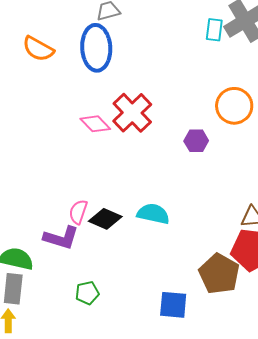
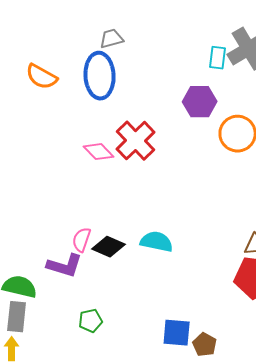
purple hexagon: (196, 141) -> (200, 102), moved, size x1.4
brown pentagon: (219, 274) -> (205, 345), moved, size x0.6

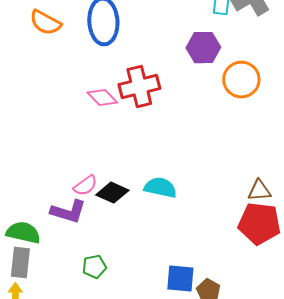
red cross: (136, 141) -> (139, 87), turned 30
pink semicircle: (82, 240) -> (85, 186), turned -145

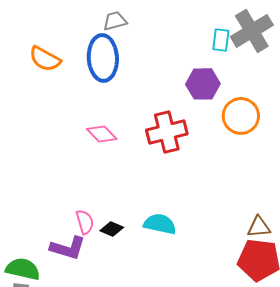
red cross: (139, 87) -> (167, 132), moved
pink semicircle: (85, 186) -> (85, 222), turned -70
black diamond: (112, 193) -> (112, 229), size x0.7

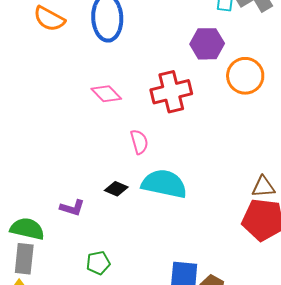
pink semicircle: (85, 222) -> (139, 142), moved
cyan semicircle: (160, 224) -> (164, 184), size x1.4
purple L-shape: (68, 248) -> (72, 208), size x0.7

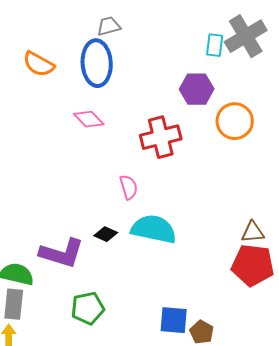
pink diamond: (106, 94) -> (89, 119), moved
purple L-shape: (72, 208) -> (62, 253), size x1.8
green pentagon: (98, 263) -> (88, 308), size x1.4

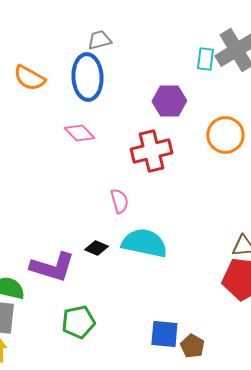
purple hexagon: (197, 89) -> (169, 101), moved

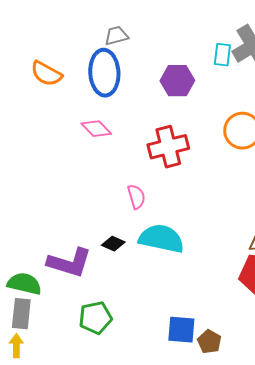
purple hexagon: (169, 101) -> (177, 81), moved

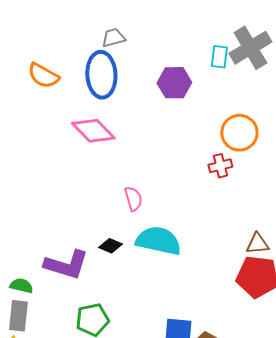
pink diamond: (96, 129) -> (93, 131), size x1.4
red cross: (168, 147) -> (220, 166), moved, size x0.6
green semicircle: (24, 284) -> (21, 286), size x0.7

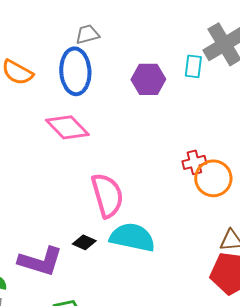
cyan rectangle: (219, 57) -> (193, 66), moved
orange circle: (239, 133) -> (213, 178), moved
pink semicircle: (133, 199) -> (107, 195), size x1.8

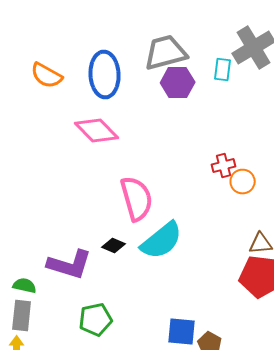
gray trapezoid: (87, 34) -> (166, 52), moved, size x1.8
orange circle: (213, 178) -> (243, 182), size x0.7
cyan semicircle: (132, 237) -> (162, 240), turned 129

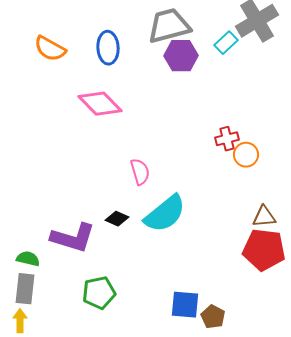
cyan rectangle: (223, 70) -> (226, 43), turned 40
blue ellipse: (105, 74) -> (108, 48), size x0.7
pink semicircle: (137, 198) -> (140, 172), size x0.6

